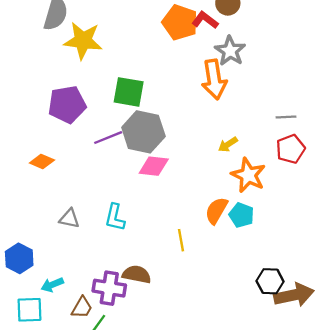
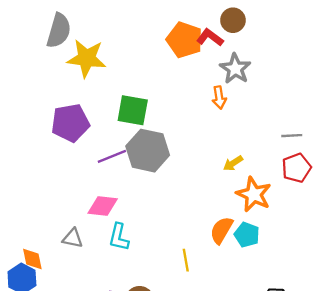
orange arrow: (214, 79) -> (219, 98), size x0.6
orange diamond: (42, 162) -> (32, 259), moved, turned 55
pink diamond: (154, 166) -> (103, 206), moved

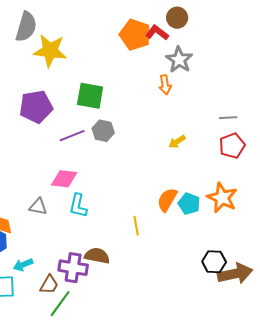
gray hexagon: (148, 151) -> (103, 131), size x0.6
orange star: (254, 194) -> (222, 198), moved

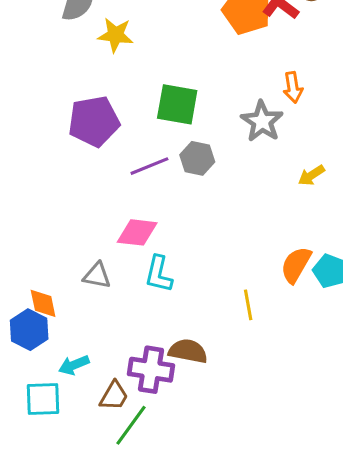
yellow star: (50, 51) -> (115, 35), size x0.7
gray star: (179, 60) -> (262, 121), moved

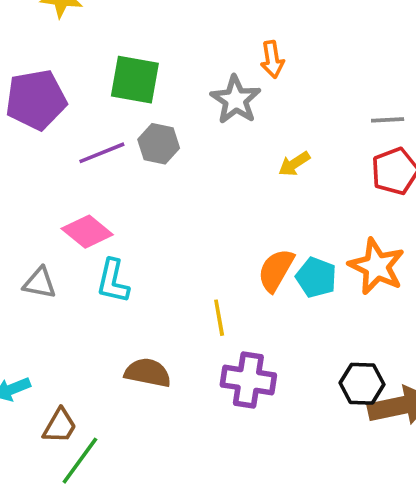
pink diamond: (137, 232) -> (87, 232), turned 33
purple cross: (151, 370) -> (248, 380), moved

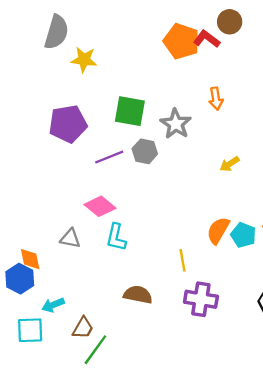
gray star: (236, 100) -> (176, 124), moved

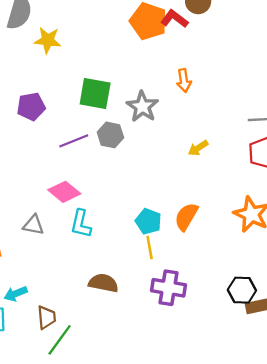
purple pentagon: (68, 124) -> (31, 107), size x0.7
cyan pentagon: (243, 235) -> (148, 221), moved
brown trapezoid: (83, 328) -> (46, 317), turned -35

